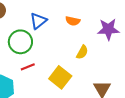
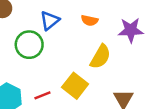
yellow semicircle: (82, 52) -> (100, 57), size x1.5
red line: (28, 67) -> (42, 95), moved

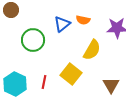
blue triangle: (50, 20) -> (62, 24), moved
red line: (42, 95) -> (44, 82), turned -56

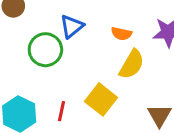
orange semicircle: (83, 20) -> (121, 34), moved
blue triangle: (62, 24) -> (72, 26), moved

